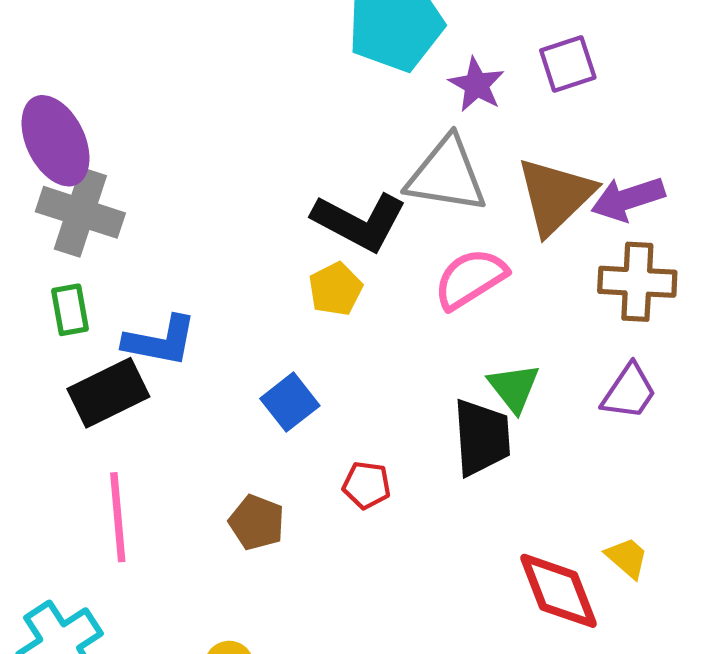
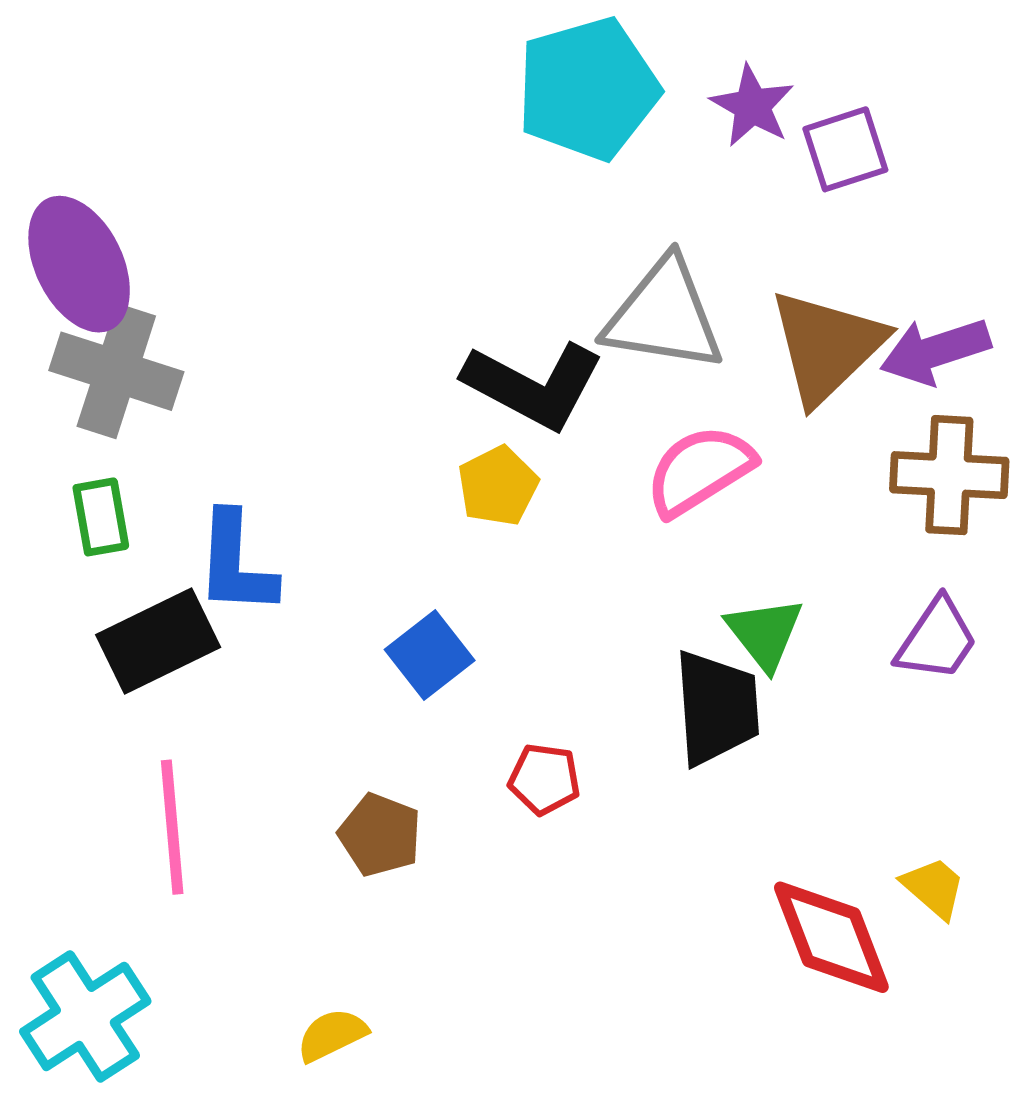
purple star: (477, 85) -> (752, 106), moved
blue L-shape: (160, 341) -> (236, 563), turned 82

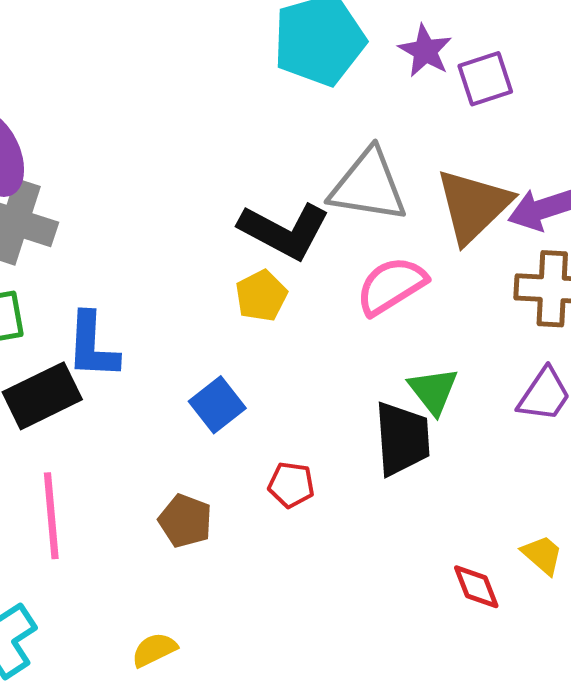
red diamond: (831, 937) -> (476, 587), size x0.6

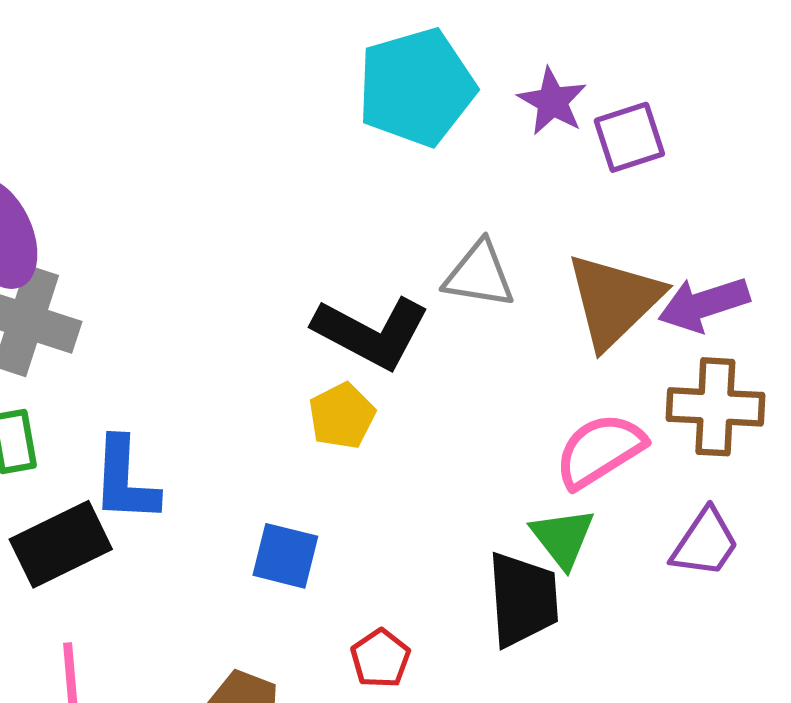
gray triangle: (368, 186) -> (479, 275), size x0.7
pink semicircle: (391, 286) -> (600, 451), moved
blue square: (217, 405) -> (285, 556), turned -38
red pentagon: (291, 485) -> (380, 658), turned 30

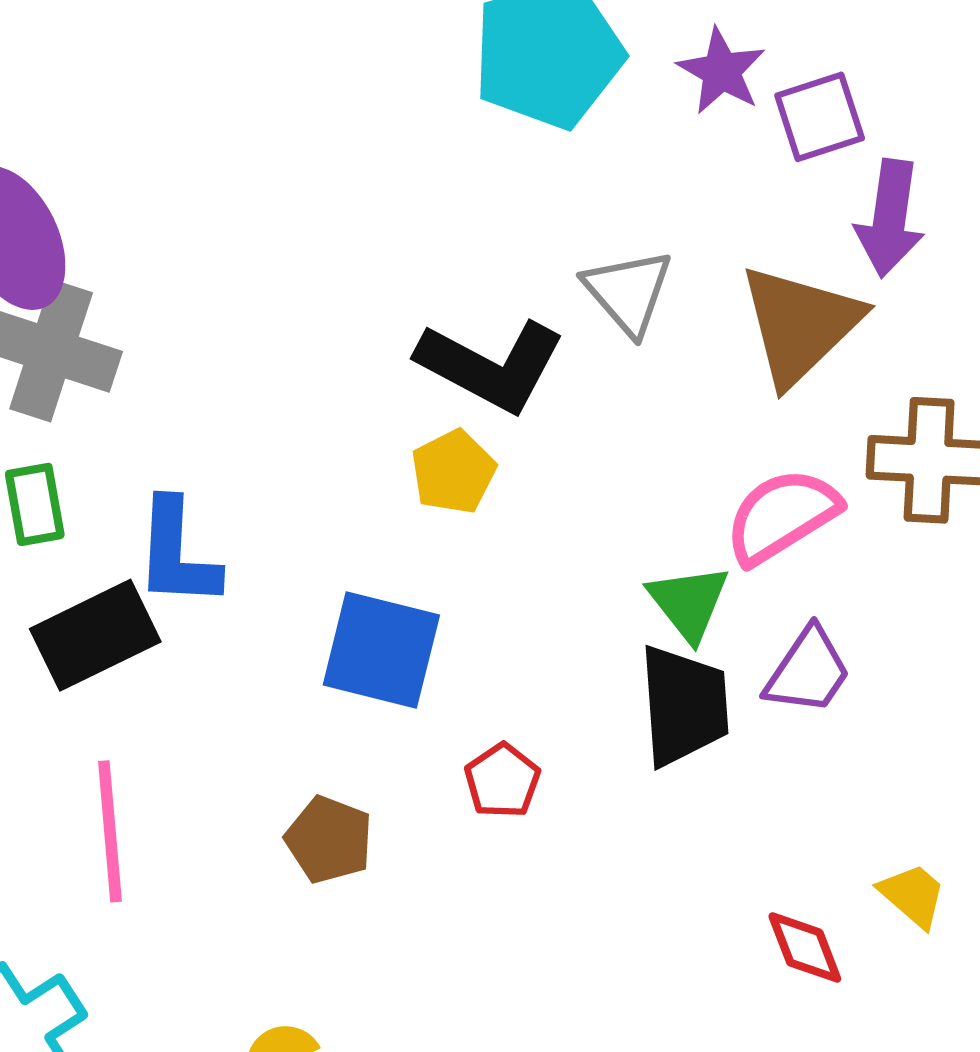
gray triangle: (479, 275) -> (628, 292), turned 40
purple arrow: (704, 304) -> (890, 218), moved, turned -64
green triangle: (563, 538) -> (689, 603), moved
purple trapezoid: (705, 543) -> (808, 671), moved
blue square: (285, 556) -> (381, 650), size x1.4

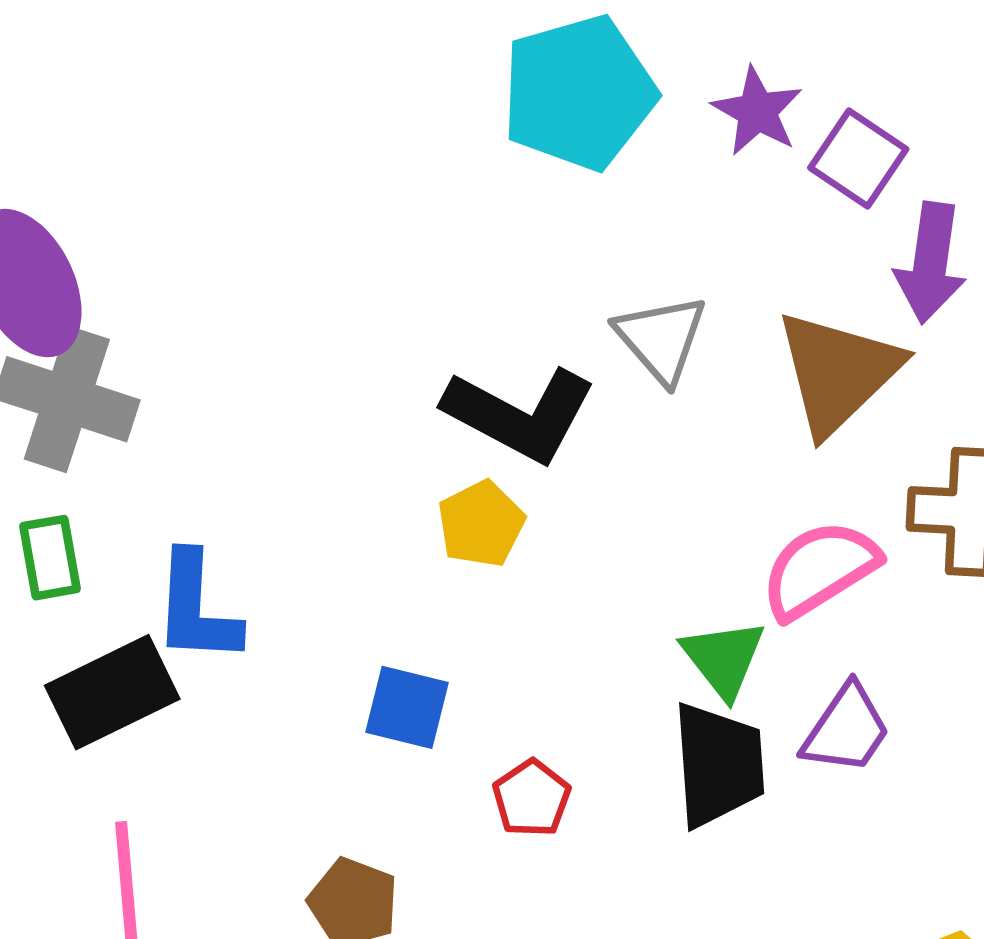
purple square: (820, 117) -> (858, 158), turned -38
blue square: (381, 650) -> (407, 707), size x0.7
red pentagon: (502, 781) -> (532, 798), moved

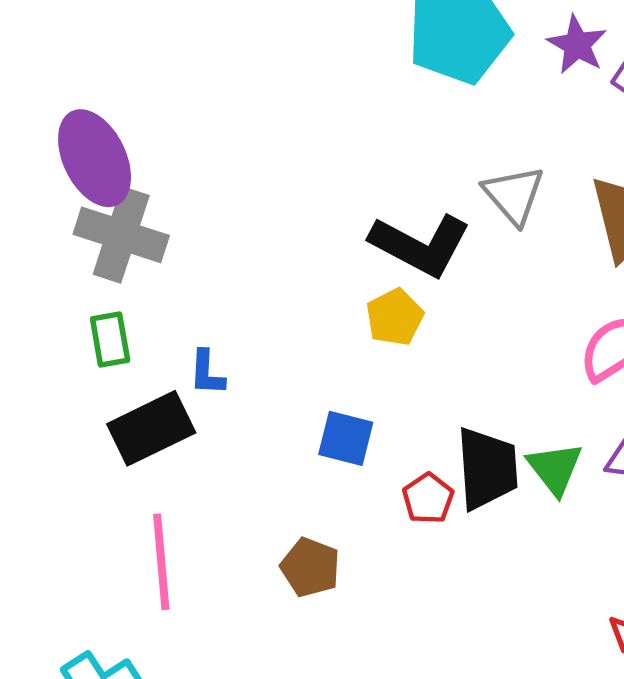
blue L-shape: (196, 608) -> (207, 373), size x0.6
green triangle: (723, 659) -> (555, 468), moved
black trapezoid: (718, 765) -> (487, 468), moved

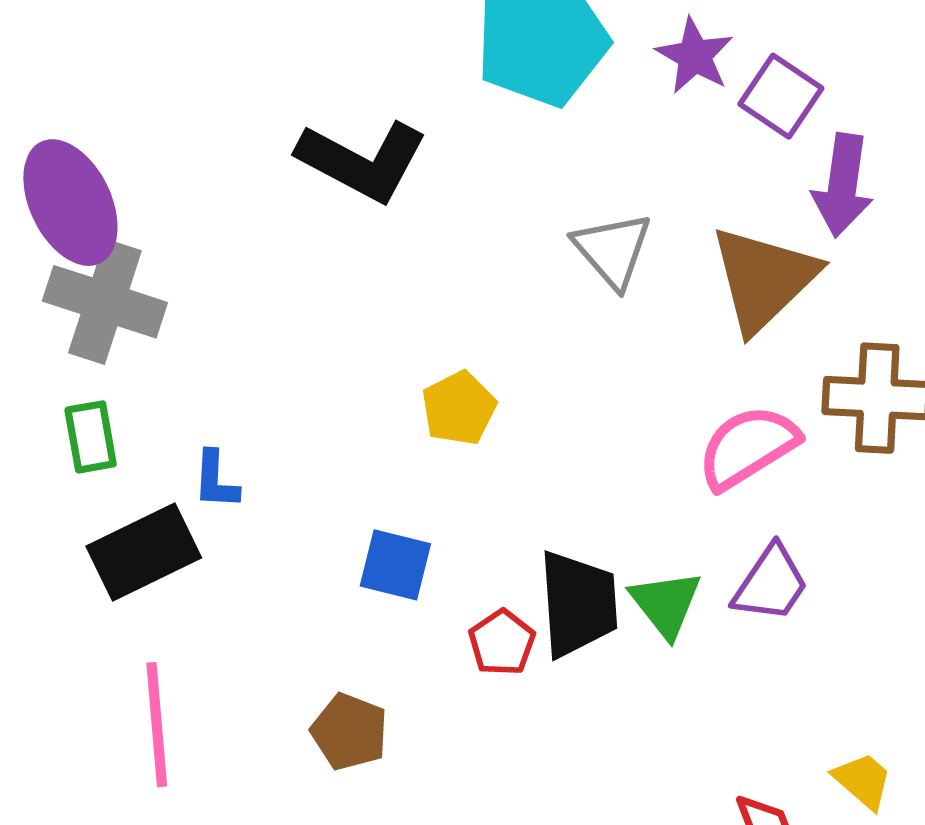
black L-shape: (420, 245) -> (362, 161), moved

